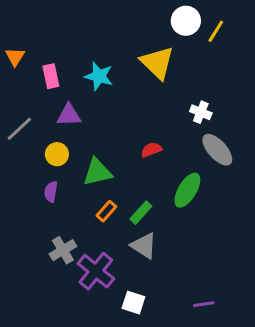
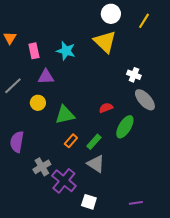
white circle: (186, 21) -> (111, 14), moved
red semicircle: (151, 150) -> (106, 108), moved
purple semicircle: (51, 192) -> (17, 142), moved, size x1.5

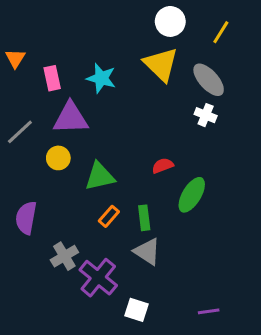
purple triangle: (46, 77) -> (71, 118), size x1.4
gray ellipse: (145, 100) -> (209, 80), moved
green rectangle: (94, 142) -> (144, 218), turned -49

